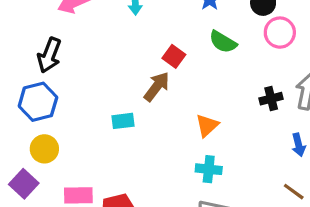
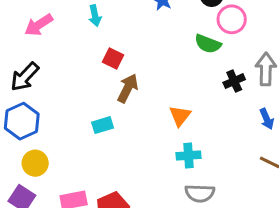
green semicircle: (223, 42) -> (208, 44), moved
black arrow: (49, 55) -> (25, 77), turned 32
red square: (174, 56) -> (113, 59), moved

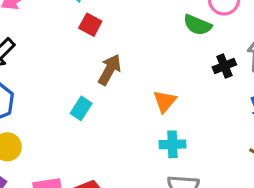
red square: (113, 59) -> (90, 25), moved
cyan rectangle: (103, 125) -> (81, 108), turned -42

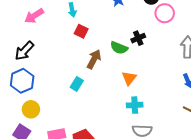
green semicircle: (197, 25) -> (119, 48), moved
black cross: (224, 66) -> (138, 38), moved

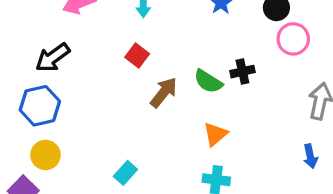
red square: (81, 31) -> (137, 55), moved
cyan rectangle: (77, 84) -> (125, 173), moved

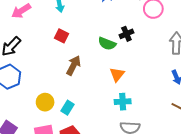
brown arrow: (164, 92) -> (74, 65), moved
yellow circle: (46, 155) -> (45, 102), moved

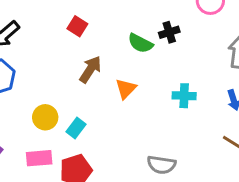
orange triangle: (117, 74) -> (126, 89), moved
cyan cross: (123, 102) -> (184, 96), moved

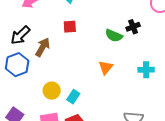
red square: (77, 26) -> (70, 27), turned -32
brown arrow: (90, 69) -> (43, 47), moved

